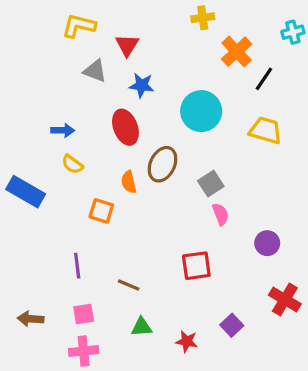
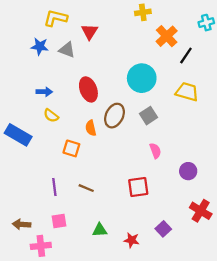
blue star: (142, 85) -> (40, 46), moved
gray square: (211, 184) -> (149, 116), moved
brown line: (129, 285) -> (86, 188), moved
pink cross: (84, 351) -> (41, 246), moved

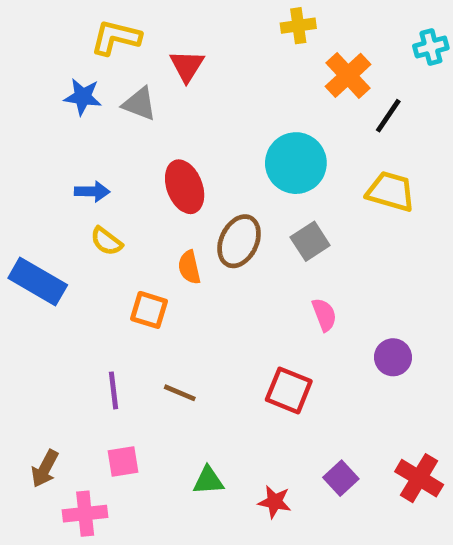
red square: (138, 187) -> (289, 390), turned 30
red cross: (201, 211) -> (419, 478), moved
brown arrow: (22, 224) -> (45, 469), turned -66

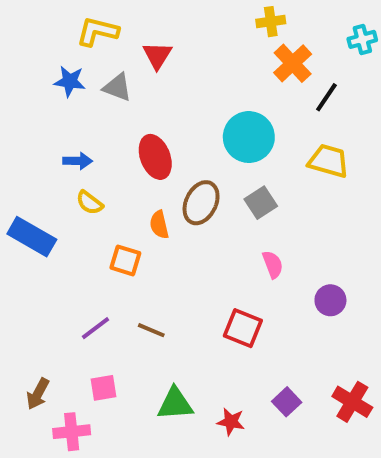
yellow cross: (298, 26) -> (271, 22), moved
purple line: (113, 390) -> (96, 328), turned 60
green triangle: (208, 480) -> (175, 404), size x1.4

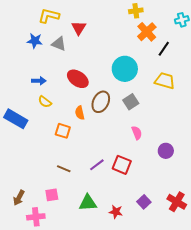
red ellipse: (155, 157) -> (78, 79), turned -35
purple line: (96, 328) -> (97, 165), moved
brown line: (151, 330) -> (64, 169), moved

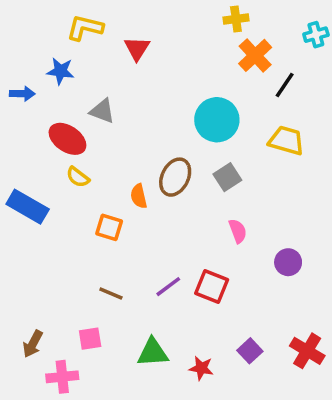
gray triangle: (59, 44) -> (102, 111), moved
red ellipse: (78, 79) -> (67, 139), moved
blue arrow: (39, 81) -> (22, 94), moved

